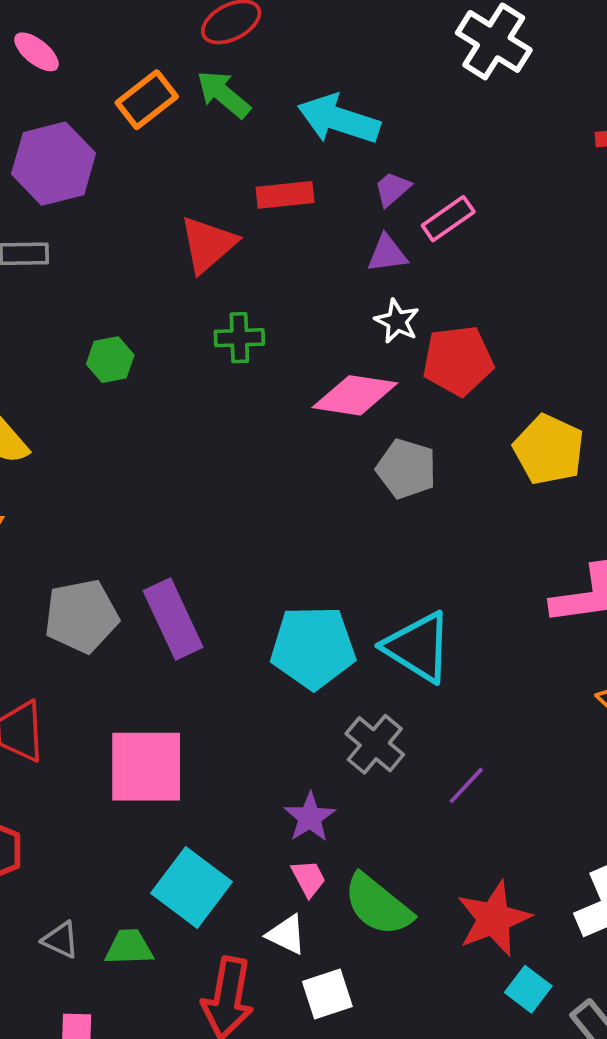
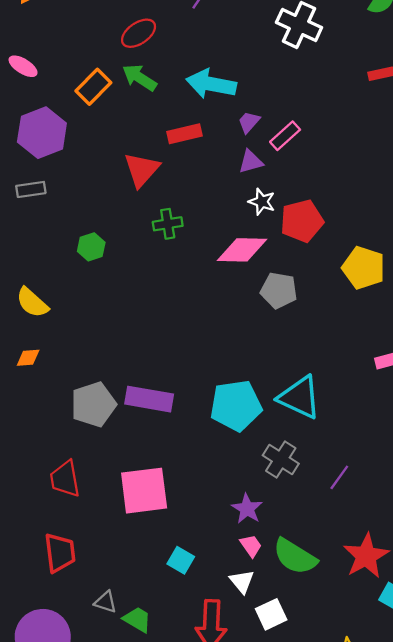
purple rectangle: (173, 619) -> (149, 399), turned -48
cyan square: (191, 887) -> (181, 560), size x0.6
white triangle: (286, 935) -> (242, 581), turned 32
green trapezoid: (129, 947) -> (137, 619), moved, turned 40

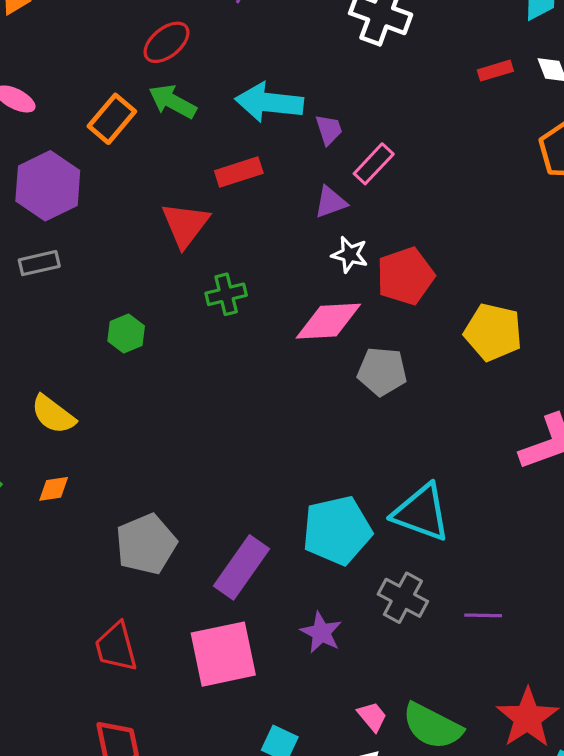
purple trapezoid: (249, 122) -> (329, 130), moved, turned 125
purple rectangle: (149, 399) -> (241, 567), moved, turned -60
purple line: (339, 477) -> (483, 615), turned 60
purple star: (247, 509) -> (321, 633), moved

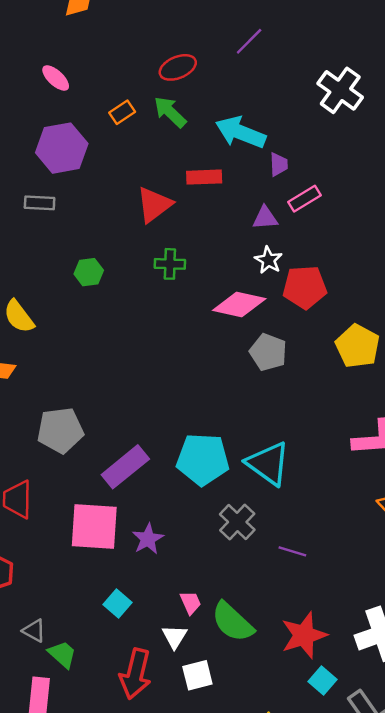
orange rectangle: (112, 119) -> (122, 112), size x0.7
purple star: (321, 633) -> (148, 539), moved

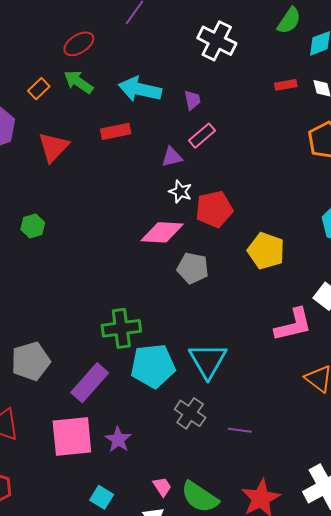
purple trapezoid: (279, 164) -> (192, 100), moved
red triangle: (154, 205) -> (53, 147), moved
green cross: (170, 264) -> (121, 328), moved, size x1.5
cyan triangle: (268, 463) -> (208, 361), turned 33

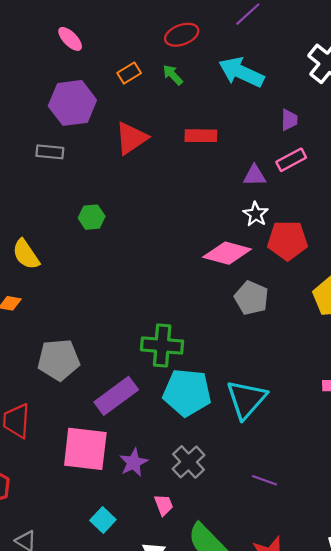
green arrow: (78, 82) -> (173, 75), size x0.7
cyan arrow: (140, 89) -> (241, 72), moved
gray cross: (190, 413) -> (189, 462), moved
pink trapezoid: (162, 487) -> (164, 505), moved

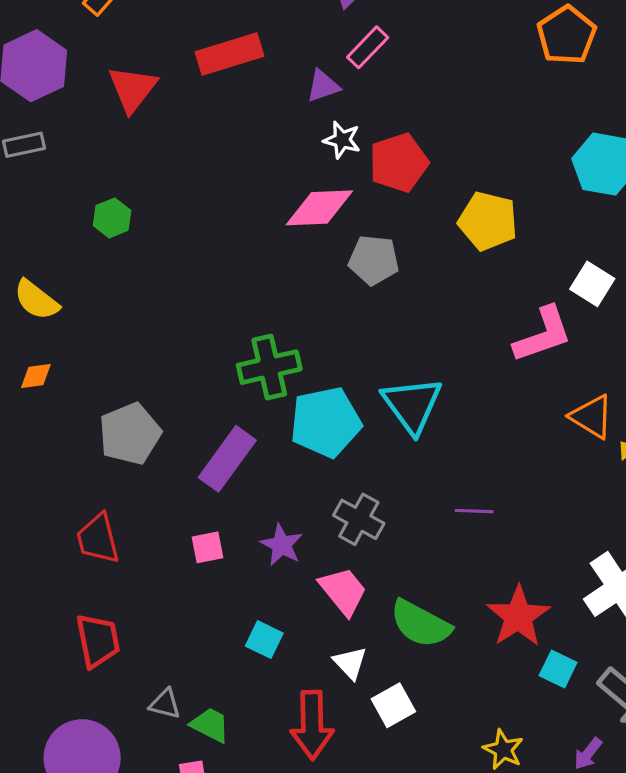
red rectangle: (201, 136) -> (229, 54), size x1.4
pink square: (85, 449) -> (207, 547), size x0.5
pink trapezoid: (164, 505) -> (343, 591), size x1.6

